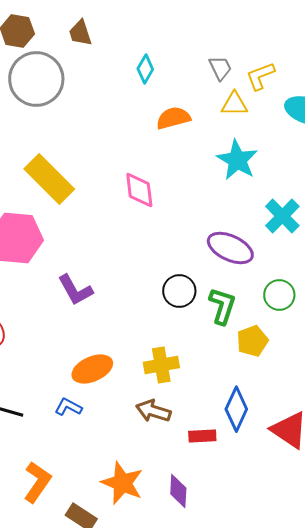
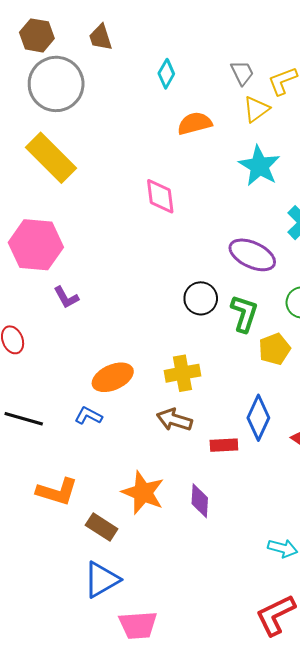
yellow triangle: (234, 104) -> (256, 109), turned -36
yellow rectangle: (49, 179) -> (51, 158), moved
purple L-shape: (75, 290) -> (66, 297), moved, size x0.7
orange L-shape: (37, 482) -> (57, 492), turned 72

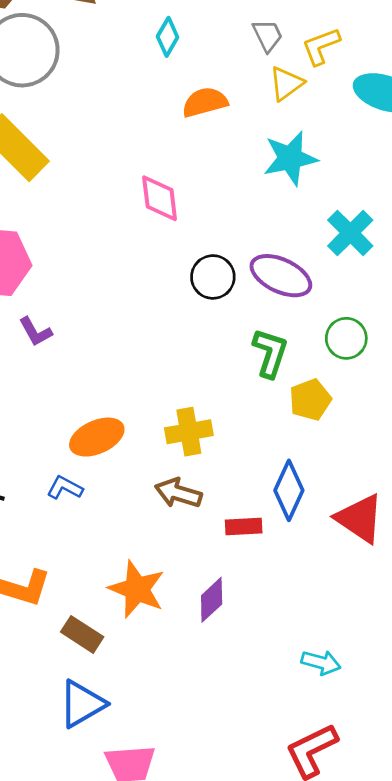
cyan star: (259, 166) -> (290, 158), turned 30
black circle: (201, 298) -> (213, 277), moved
purple diamond: (200, 501) -> (212, 600), turned 44

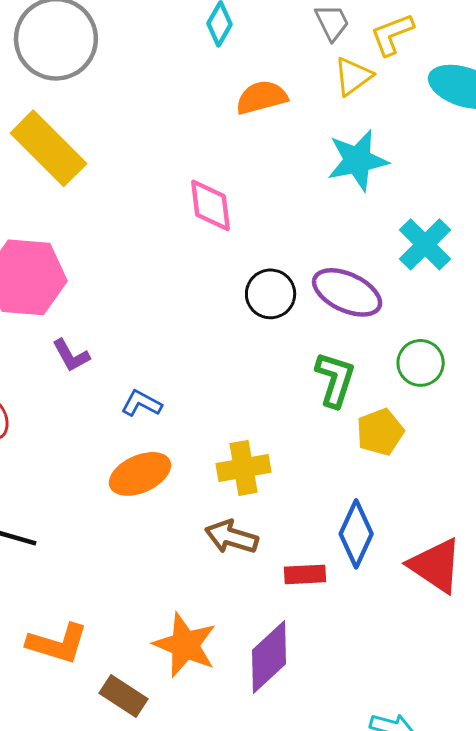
blue L-shape: (65, 488) -> (141, 403), moved
purple diamond: (212, 600) -> (269, 657), size x1.4

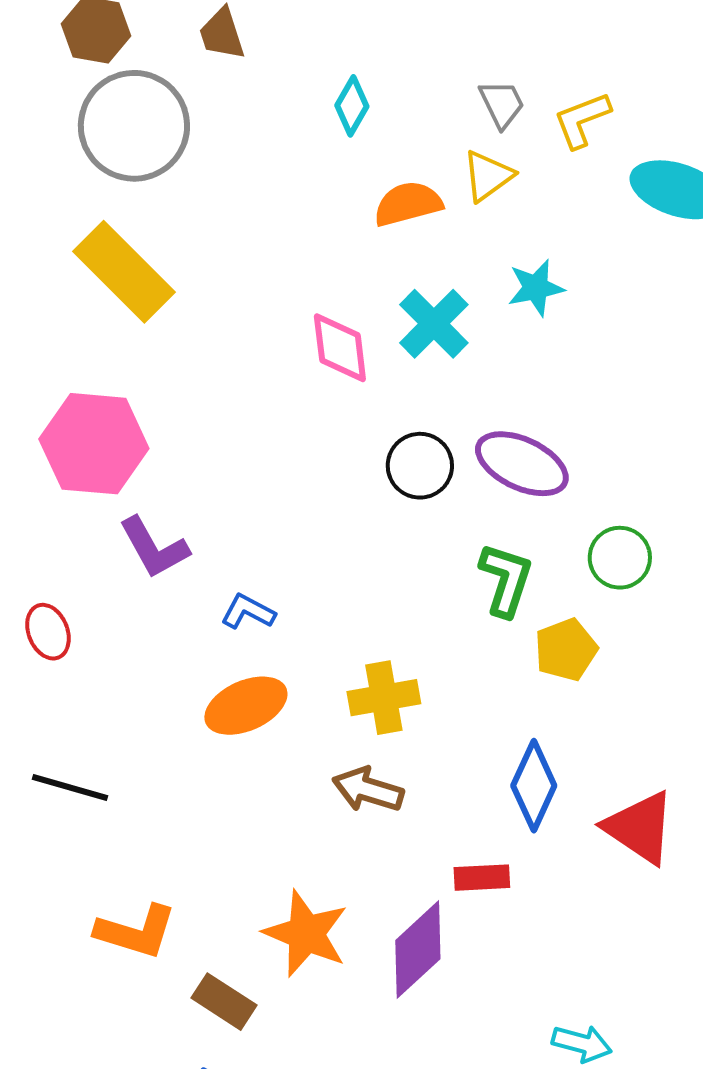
yellow triangle: (353, 76) -> (488, 176), moved
cyan star: (358, 160) -> (536, 288), size x0.7
cyan cross: (425, 244) -> (434, 324), moved
purple L-shape: (71, 355) -> (154, 548), size x1.4
red rectangle: (305, 574) -> (482, 878), moved

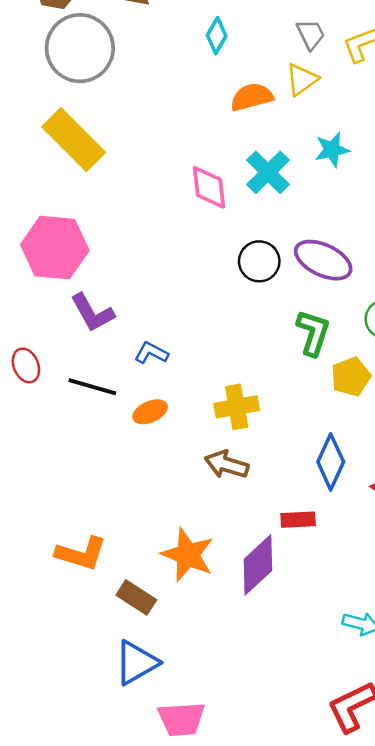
orange ellipse: (246, 706) -> (150, 412), size x0.7
black line: (70, 788) -> (92, 387), moved

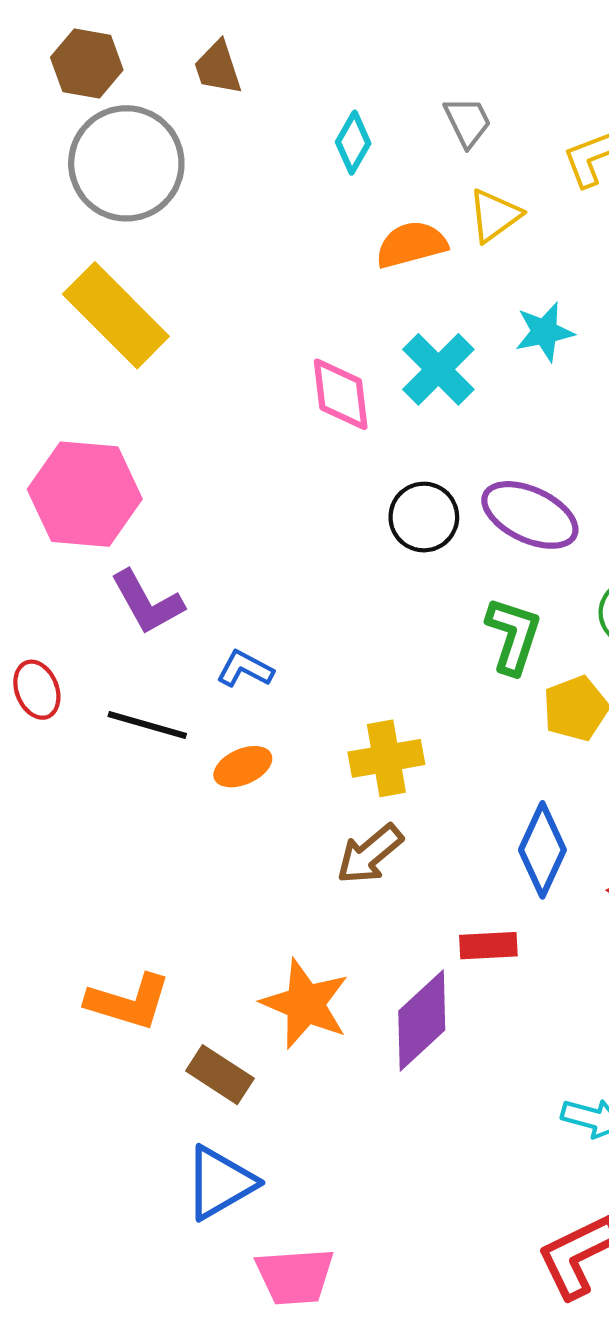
gray trapezoid: (311, 34) -> (468, 122), moved
brown arrow: (227, 465) -> (370, 854), turned -57

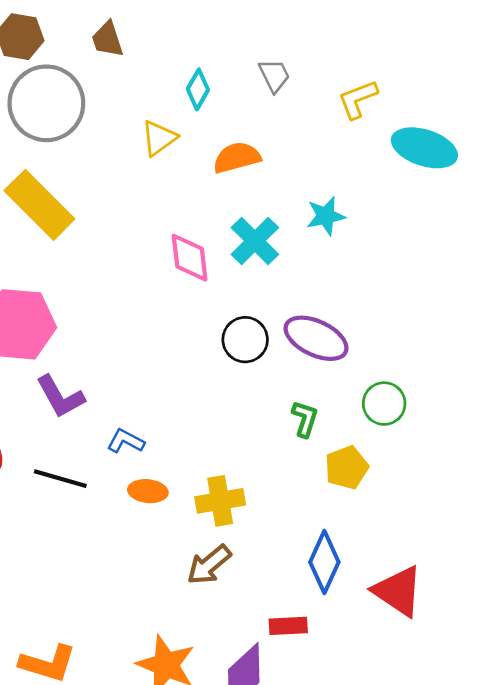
yellow triangle: (495, 215) -> (159, 138), moved
green L-shape: (513, 636) -> (305, 419), size x0.7
orange ellipse: (243, 767) -> (148, 491), moved, turned 30

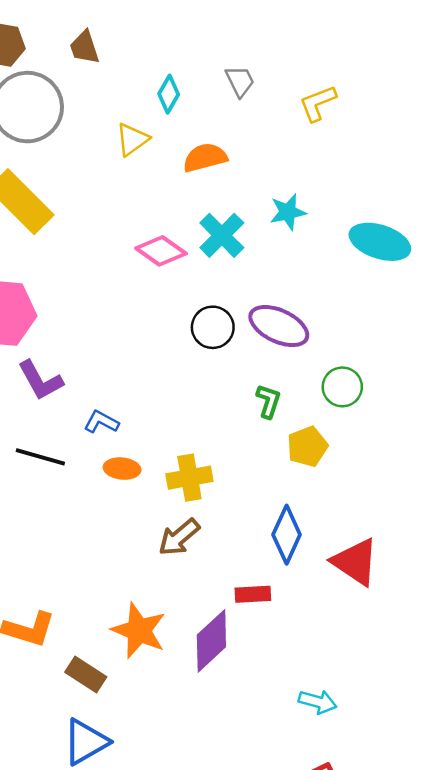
cyan ellipse: (424, 148) -> (380, 242), moved
pink diamond: (190, 258) -> (161, 251), turned -48

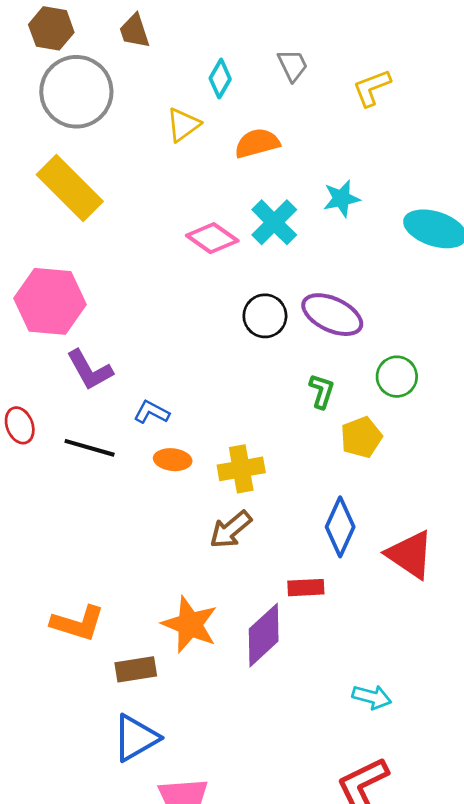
brown rectangle: (86, 675) -> (136, 669), turned -42

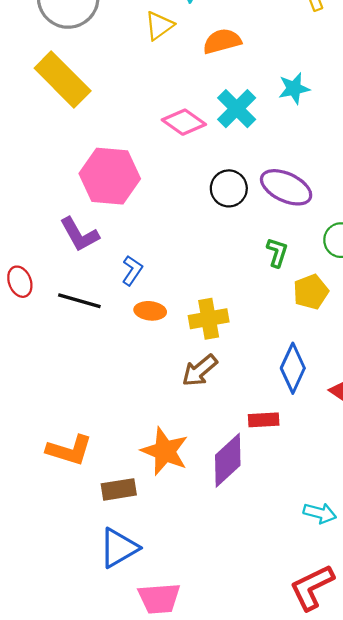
pink hexagon: (50, 301) -> (110, 176), moved
blue L-shape: (152, 412) -> (132, 270), turned 96

